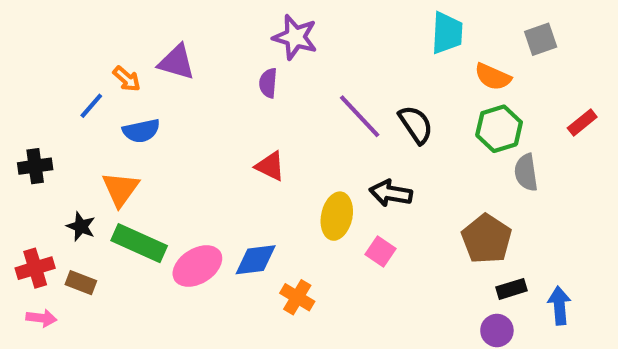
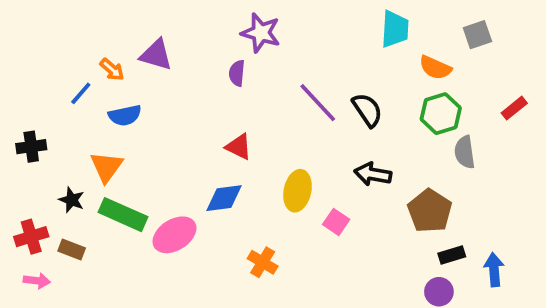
black arrow: (391, 193) -> (373, 174), moved
blue diamond: (256, 260) -> (224, 198), moved

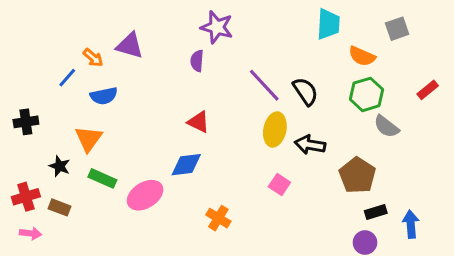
gray semicircle: (465, 152) -> (386, 126), turned -44
yellow ellipse: (298, 191) -> (275, 130), moved
green rectangle: (123, 215) -> (102, 178), size x0.7

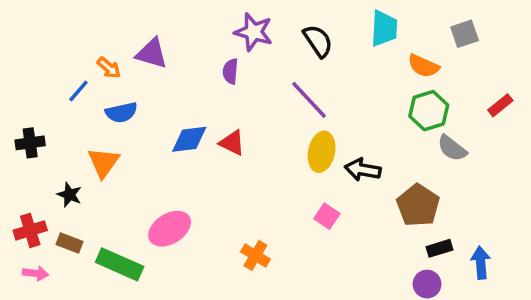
black semicircle: (305, 91) -> (318, 41), moved
blue diamond: (186, 165) -> (189, 139), moved
green rectangle: (102, 178) -> (120, 264), moved, size x1.4

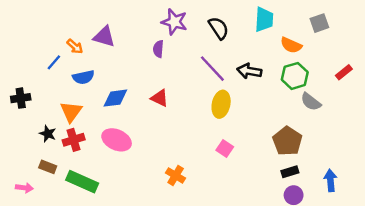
blue diamond: (189, 139) -> (115, 98), moved
black arrow: (363, 170) -> (249, 71), moved
pink ellipse: (170, 229) -> (117, 140), moved, turned 56
red cross: (30, 230) -> (74, 140), moved
black rectangle: (440, 248) -> (290, 172), moved

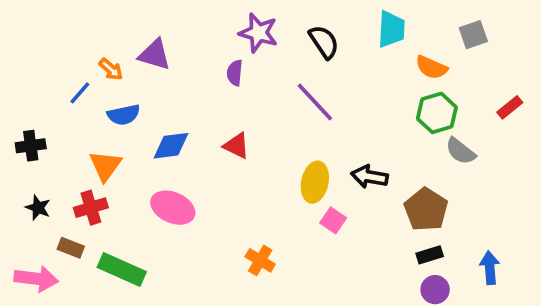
black arrow: (249, 71) -> (369, 177), moved
yellow ellipse: (221, 104) -> (315, 182), moved
black star: (48, 134) -> (38, 208), moved
red cross: (74, 140) -> (91, 208), moved
pink arrow: (24, 188) -> (36, 279), size x1.6

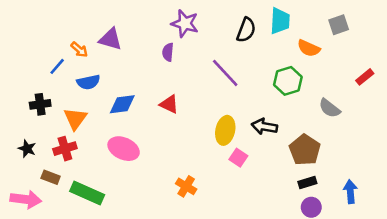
black semicircle: (324, 42) -> (246, 30), moved, turned 55
green hexagon: (437, 113) -> (288, 81), moved
black cross: (31, 146) -> (40, 104), moved

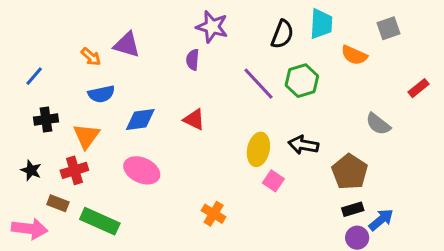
blue line: (57, 66) -> (34, 76), moved
green hexagon: (288, 81) -> (302, 81), moved
blue arrow: (350, 192) -> (381, 220), moved, turned 55

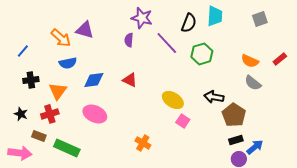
orange semicircle: (354, 55) -> (250, 61), moved
orange arrow: (91, 57) -> (61, 38), size x1.5
purple line: (258, 84) -> (167, 43), moved
black arrow: (303, 145) -> (214, 97), moved
yellow ellipse: (258, 149) -> (173, 100), turned -70

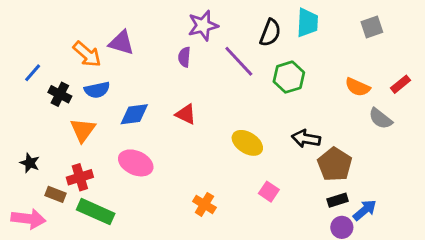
purple star: (142, 18) -> (203, 26), turned -30
black cross: (31, 80) -> (60, 94), moved, turned 35
gray semicircle: (253, 83) -> (380, 119), moved
red cross: (50, 114) -> (80, 177), moved
pink square: (183, 121) -> (269, 192), moved

